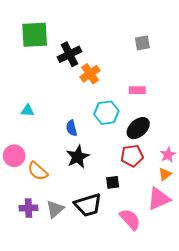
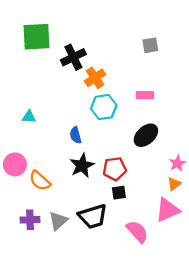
cyan hexagon: (106, 113) -> (104, 107), moved
red pentagon: (132, 156) -> (115, 169), moved

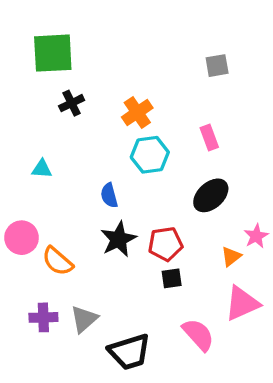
black cross: (73, 57) -> (72, 103), moved, size x0.7
pink rectangle: (145, 95) -> (209, 138), turned 70
orange triangle: (174, 184) -> (231, 256), moved
black trapezoid: (93, 216) -> (129, 352), moved

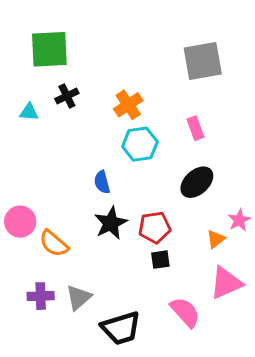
gray square: (217, 66) -> (203, 61), size x1.8
cyan triangle: (42, 169) -> (29, 112), moved

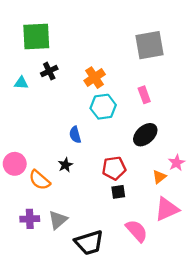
black star: (111, 223) -> (65, 165), moved, size x0.6

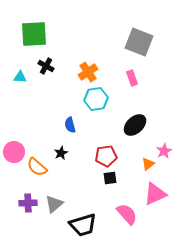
gray square: (150, 45) -> (139, 42), turned 32
black cross: (49, 71) -> (46, 66), turned -35
pink rectangle: (144, 95) -> (132, 78), moved

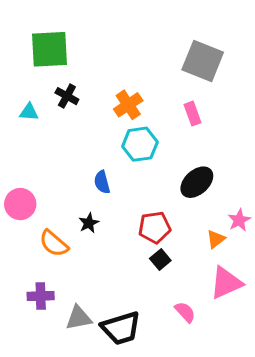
pink circle: (14, 152) -> (20, 204), moved
black square: (110, 178) -> (160, 260), turned -32
gray triangle: (54, 204) -> (79, 318), moved, turned 30
pink semicircle: (127, 214) -> (185, 312), size x0.7

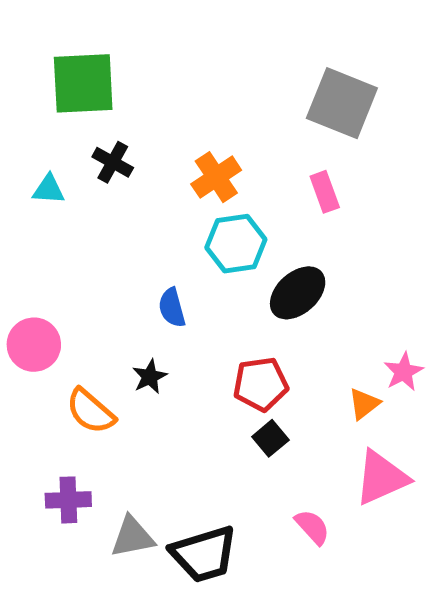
black ellipse: (197, 182) -> (298, 293), moved

